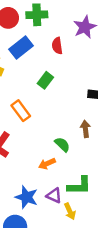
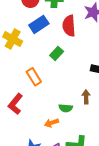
red semicircle: (57, 46) -> (69, 26), size x1.5
green semicircle: (62, 144) -> (66, 108), turned 136

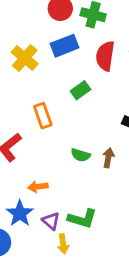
green semicircle: (66, 108) -> (81, 155), moved
orange arrow: (52, 123) -> (38, 187), moved

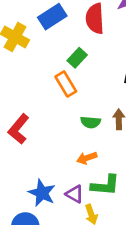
orange rectangle: (43, 116) -> (66, 84), moved
orange arrow: (38, 187) -> (87, 158), moved

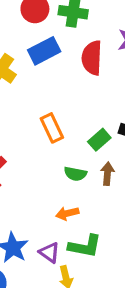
green rectangle: (77, 58) -> (99, 140), moved

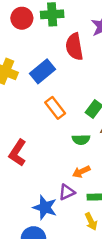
blue rectangle: (44, 51) -> (42, 71), moved
purple triangle: (49, 253) -> (67, 192), moved, turned -48

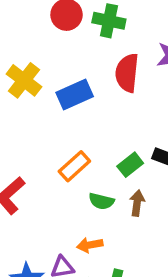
orange rectangle: (55, 108) -> (74, 166), moved, turned 70

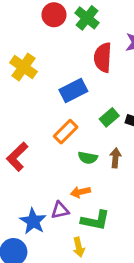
green cross: (109, 21) -> (87, 18), turned 30
blue rectangle: (75, 94) -> (73, 91), moved
green rectangle: (130, 165) -> (109, 117), moved

